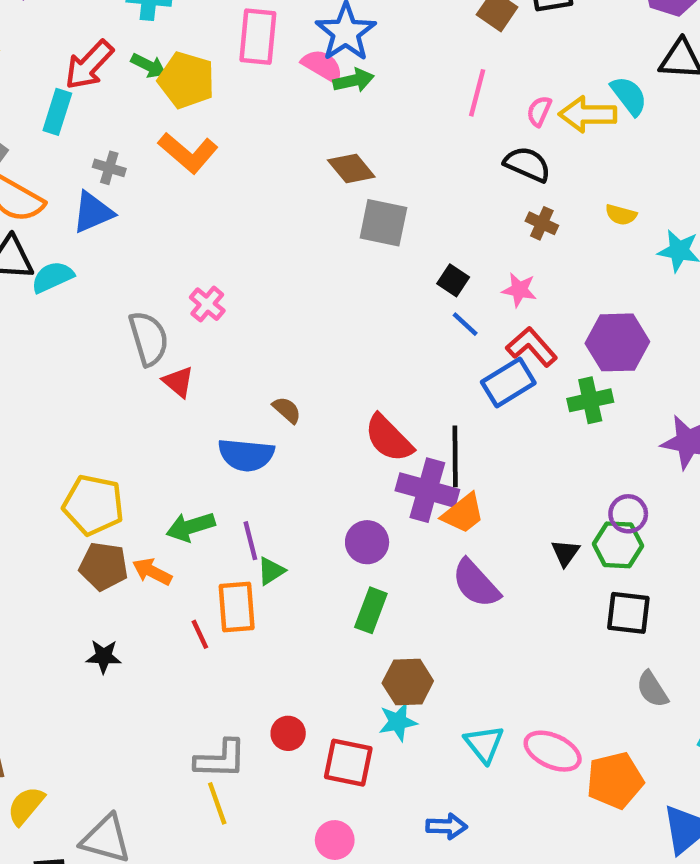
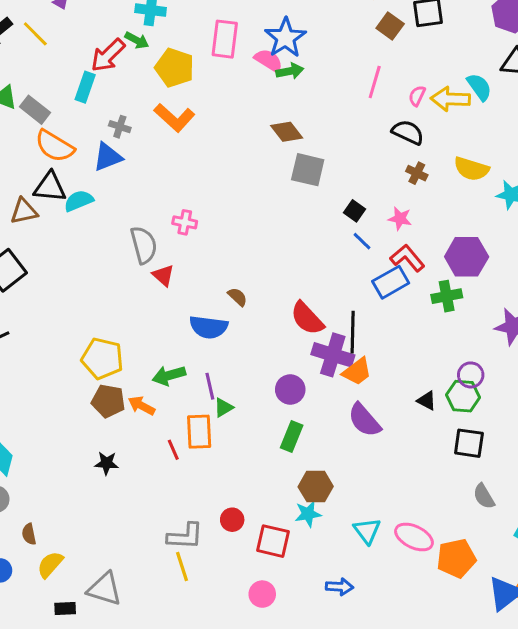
green arrow: (149, 66) -> (137, 40), moved
yellow semicircle: (621, 215) -> (471, 169), size x1.6
pink cross: (207, 304) -> (185, 222), turned -30
black triangle: (565, 553) -> (427, 401), turned -40

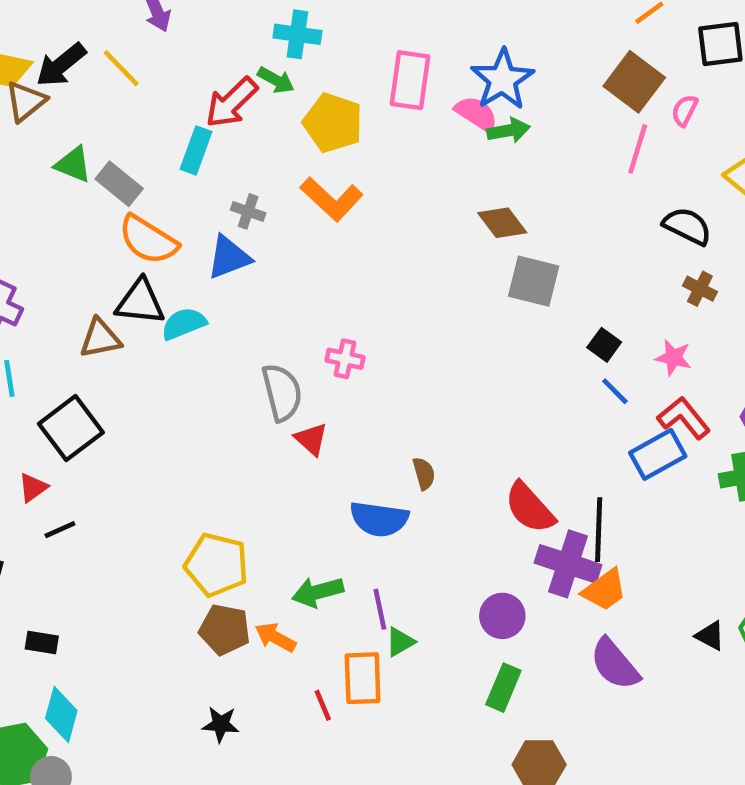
brown square: (390, 26) -> (634, 82), moved, size x1.4
pink semicircle: (417, 96) -> (685, 110), moved
brown semicircle: (237, 297) -> (424, 473), turned 30

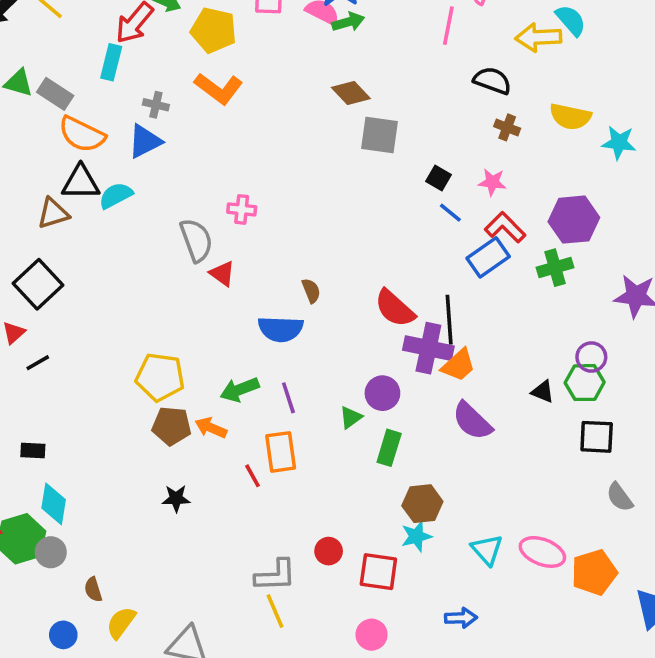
green triangle: (400, 642) -> (351, 417), moved

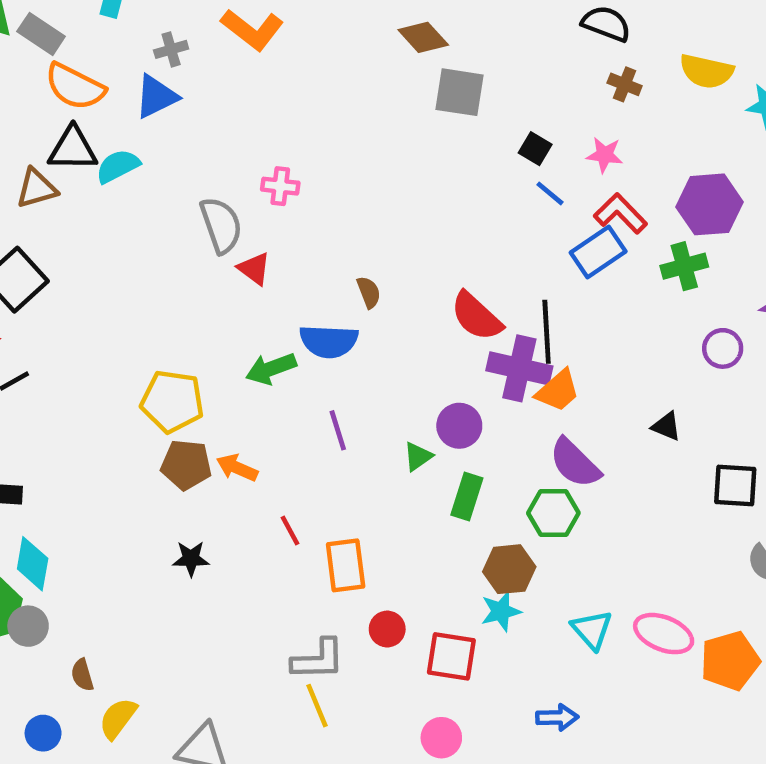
gray cross: (156, 105) -> (171, 49), turned -30
purple circle: (591, 357) -> (723, 348), moved
green hexagon: (585, 383) -> (553, 513), moved
green arrow: (240, 390) -> (271, 369), moved
orange rectangle: (281, 452) -> (346, 565), moved

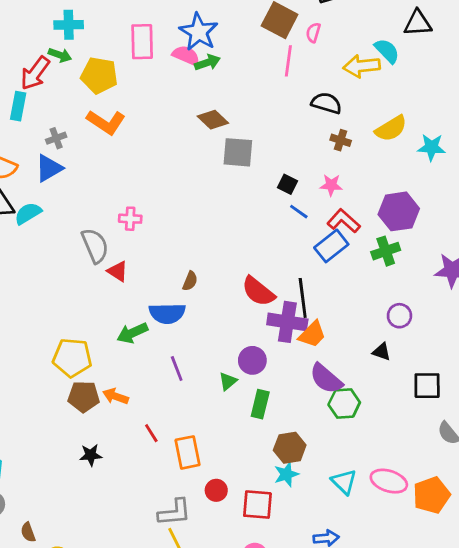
yellow semicircle: (706, 71) -> (391, 128), turned -40
brown semicircle: (369, 292) -> (190, 281), turned 48
purple circle: (723, 348) -> (399, 316), moved
green hexagon: (553, 513) -> (344, 404), moved

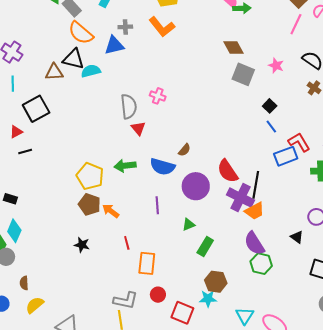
pink star: (331, 185) -> (276, 66), moved
green arrow: (132, 333) -> (125, 166), moved
purple circle: (252, 360) -> (196, 186), moved, size x1.4

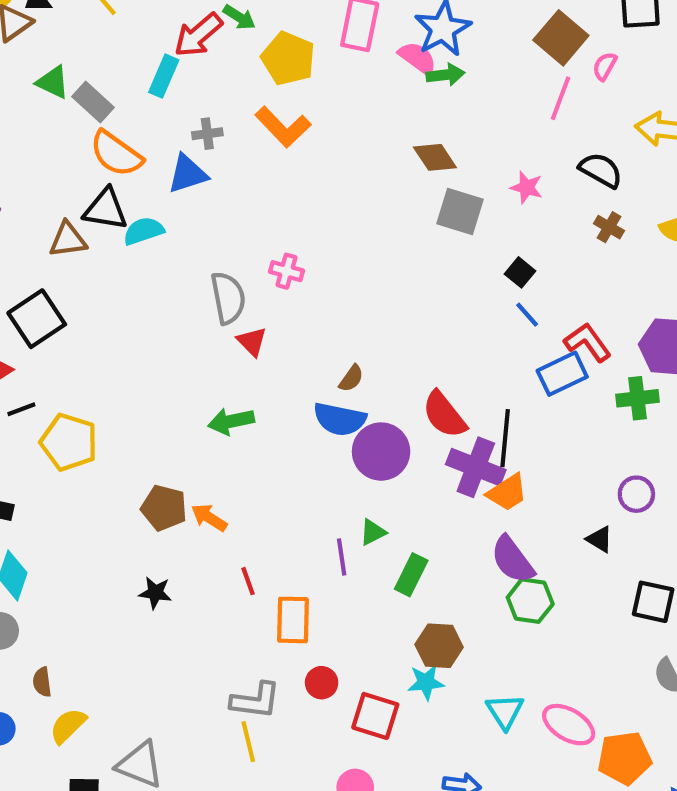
blue semicircle: (162, 167) -> (340, 419), moved
yellow pentagon: (90, 176) -> (69, 442), moved
purple line: (157, 205) -> (342, 557), moved

